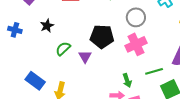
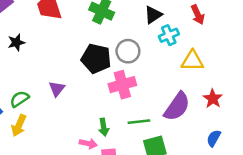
black pentagon: (102, 37) -> (96, 59), moved
green semicircle: (63, 49) -> (19, 99), moved

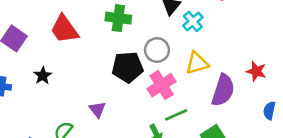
yellow triangle: (192, 61) -> (197, 63), moved
green line: (139, 122) -> (176, 115), moved

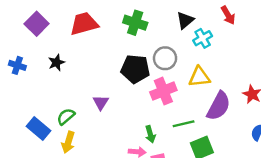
red trapezoid: (64, 29) -> (84, 24), turned 100
green line: (176, 115) -> (184, 124), moved

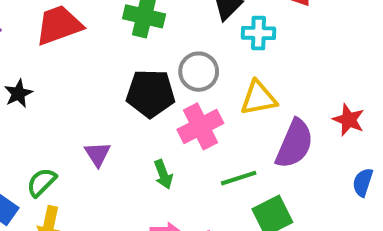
cyan cross: (203, 38) -> (258, 33), turned 36
green arrow: (150, 134) -> (163, 174), moved

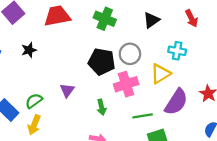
cyan cross: (258, 33) -> (177, 51), moved
yellow triangle: (258, 98) -> (160, 74), turned -30

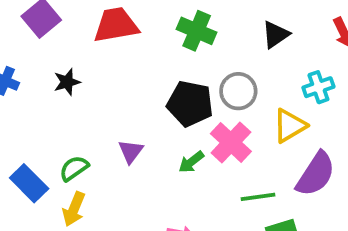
cyan cross: (177, 51) -> (318, 87), turned -30
pink cross: (126, 84) -> (231, 142), turned -30
green arrow: (101, 107) -> (191, 162), moved, turned 63

